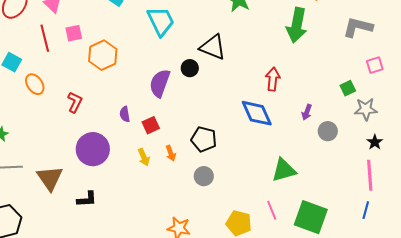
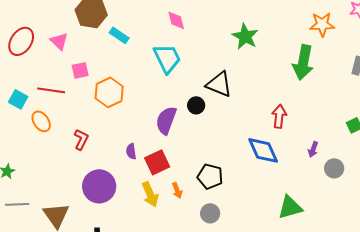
red line: (45, 38) -> (51, 90), moved, turned -68
red square: (151, 125) -> (157, 162), size x1.4
yellow arrow: (144, 157) -> (150, 194), size x1.4

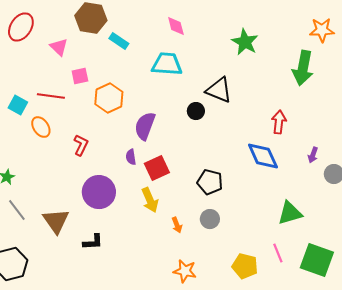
red ellipse: (21, 41) -> (21, 27), moved
cyan trapezoid: (167, 58) -> (167, 64), turned -60
purple semicircle: (166, 120) -> (145, 126), moved
orange arrow: (177, 190) -> (177, 225), moved
gray line: (17, 204) -> (17, 210), turned 55

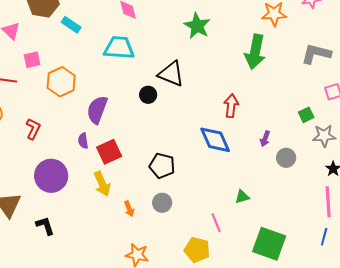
green triangle: (290, 213) -> (242, 197), size x0.6
black L-shape: (93, 242) -> (45, 226), turned -105
pink line: (278, 253) -> (216, 223), moved

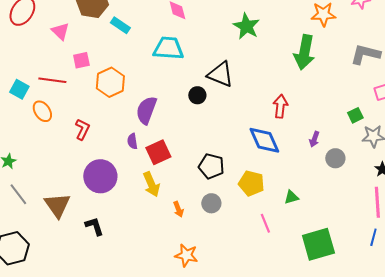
green square: (269, 244) -> (318, 244), turned -36
yellow pentagon: (197, 250) -> (251, 183), moved

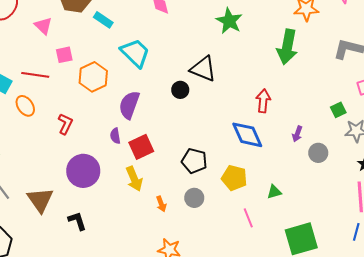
cyan trapezoid: (168, 48) -> (135, 53), moved, turned 40

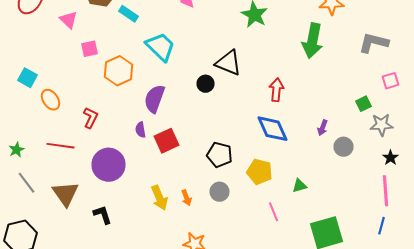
red line: (35, 75) -> (60, 146), moved
red arrow: (263, 101) -> (276, 90), moved
yellow arrow: (134, 179) -> (160, 198), moved

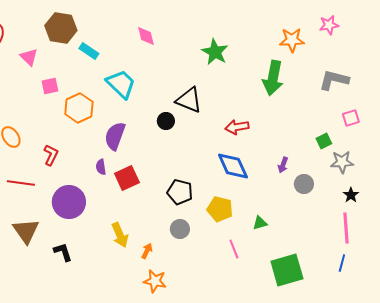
red arrow: (276, 90) -> (237, 127), turned -105
orange arrow: (186, 198) -> (147, 251), moved, turned -133

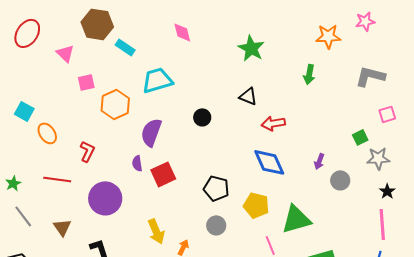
green arrow: (273, 78) -> (309, 74), size x0.6
cyan trapezoid: (121, 84) -> (157, 80), turned -60
black triangle: (189, 100) -> (248, 96), moved, size x0.7
green triangle: (260, 223) -> (296, 219), size x2.0
brown triangle: (26, 231) -> (62, 227), size x0.7

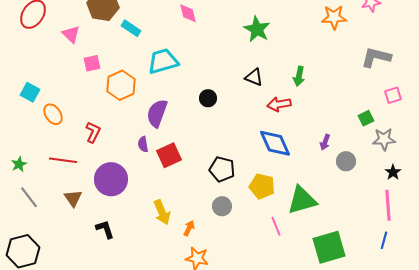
green arrow: (309, 74) -> (299, 76), moved
brown triangle: (62, 227) -> (73, 198), moved

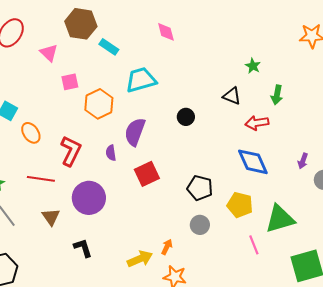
green star: (257, 29) -> (253, 66), moved, size x0.6
red L-shape: (93, 132) -> (71, 151), size x1.4
purple semicircle: (143, 144) -> (111, 153), moved
yellow arrow: (162, 212) -> (140, 259), moved, turned -90

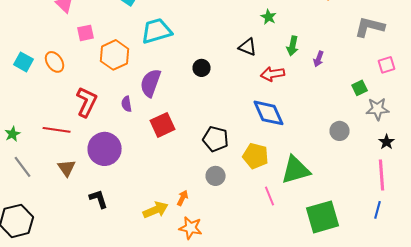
orange ellipse: (31, 133) -> (55, 62), moved
purple arrow: (303, 161) -> (319, 59), moved

